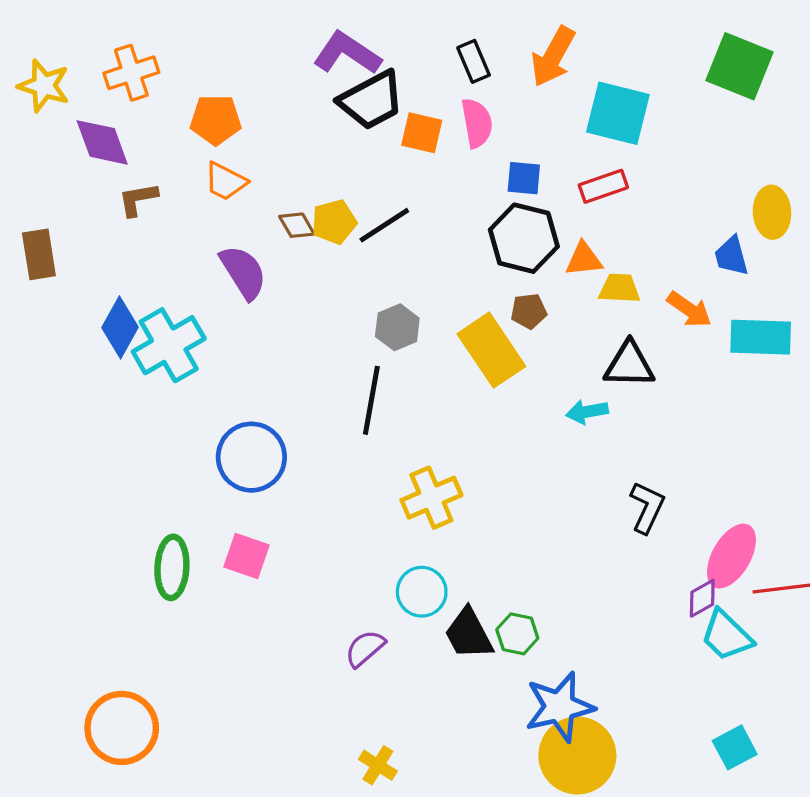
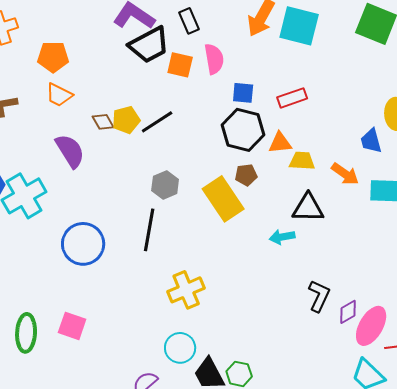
black rectangle: (474, 61) -> (189, 21), moved
cyan square: (618, 113) -> (299, 26), moved
blue circle: (251, 457) -> (83, 244), moved
purple diamond: (702, 598) -> (348, 312), moved

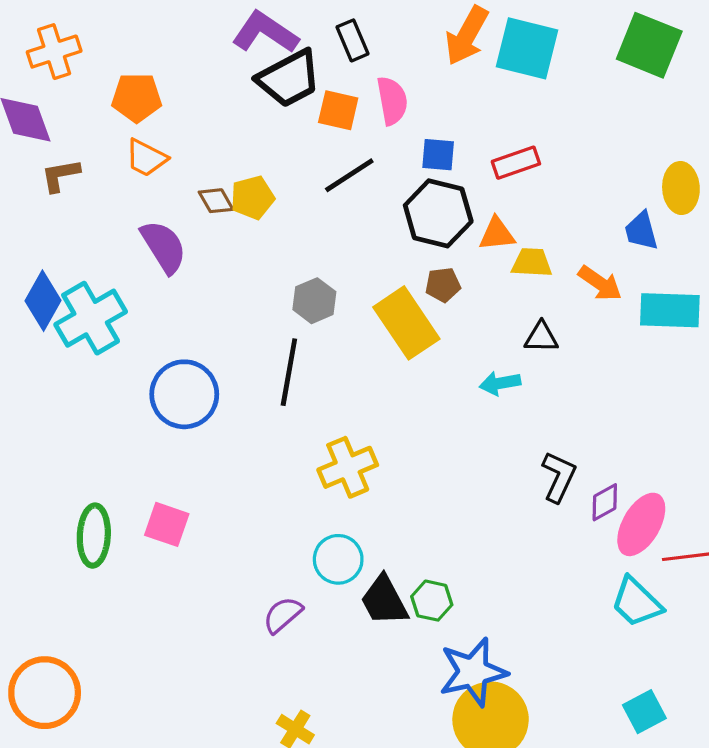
black line: (157, 122) -> (349, 175), moved
black triangle: (308, 208) -> (541, 337), size x0.7

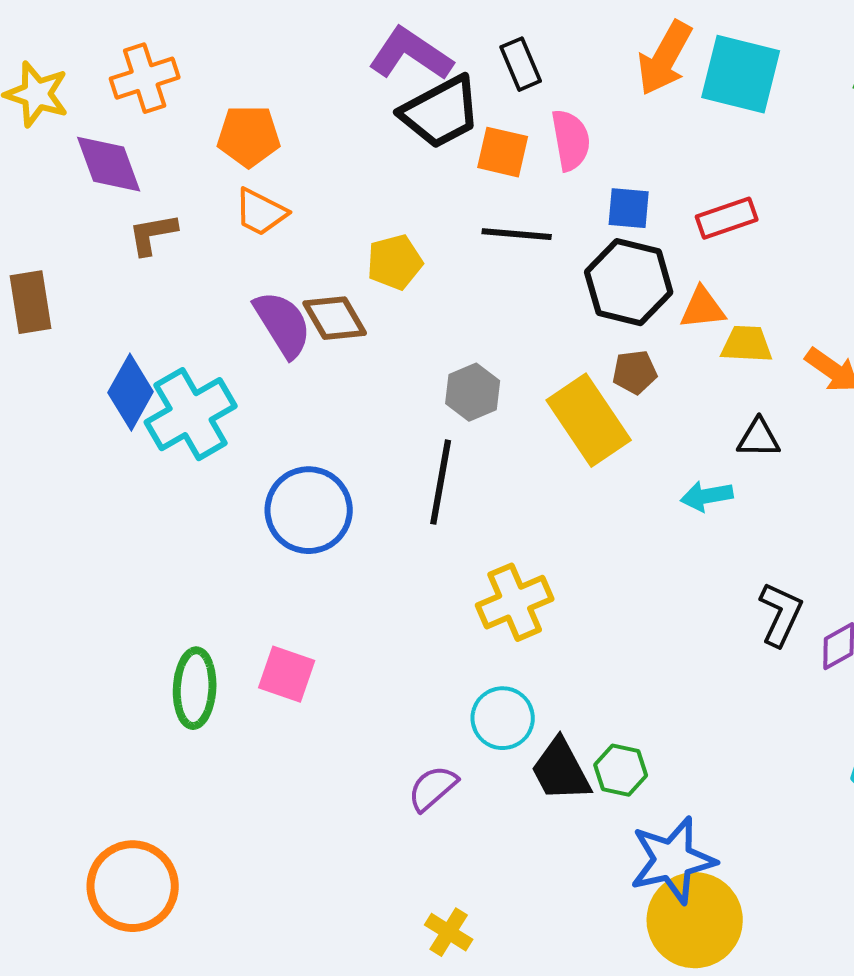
black line: (349, 175) -> (517, 234), turned 38
brown diamond: (216, 201) -> (335, 318), moved, size x1.4

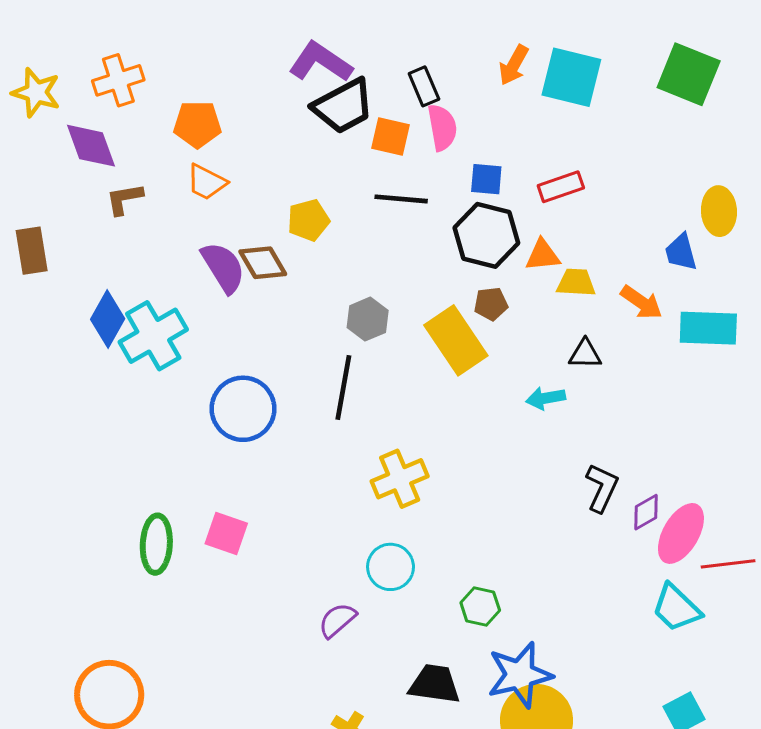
orange arrow: (665, 58) -> (514, 65), size x0.7
black rectangle: (521, 64) -> (424, 86), moved
black trapezoid: (561, 770) -> (435, 684), moved, turned 126

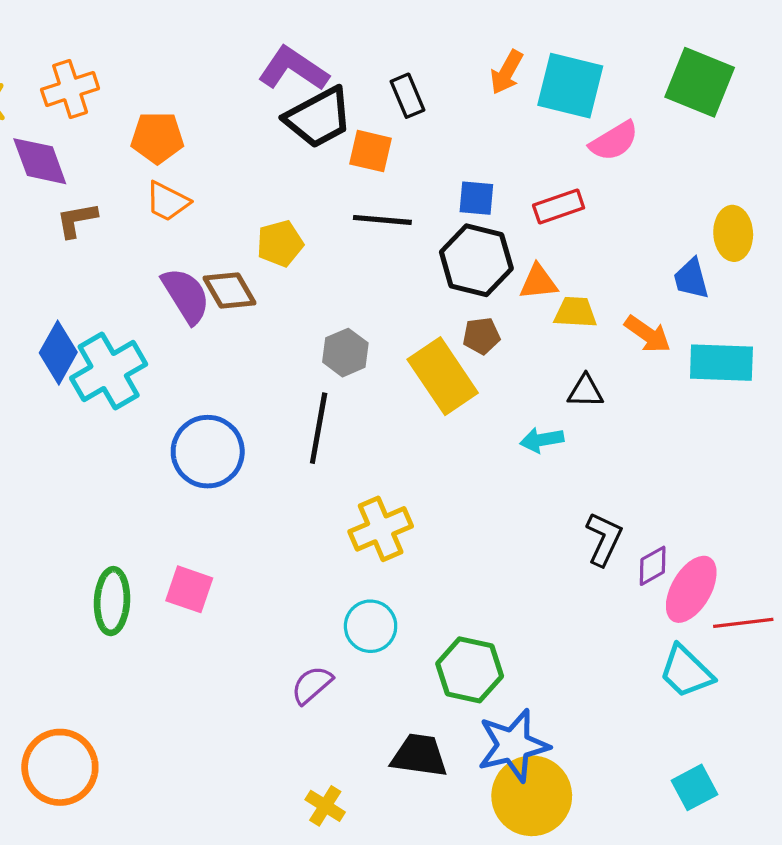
pink semicircle: (442, 127) -> (614, 141), moved, turned 69
green hexagon: (480, 606) -> (470, 670), size x1.5

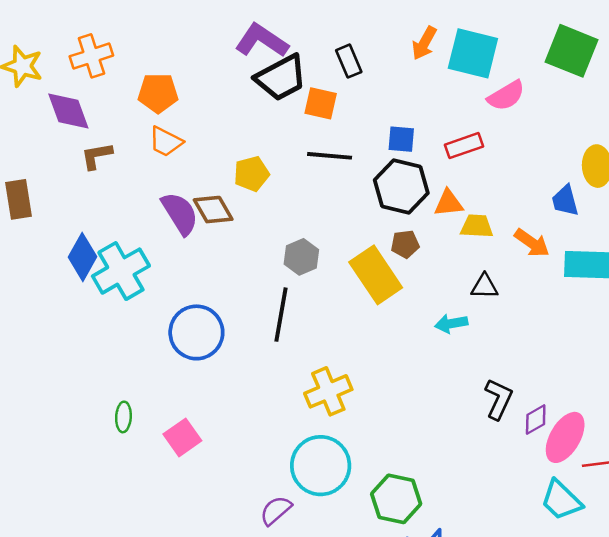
pink square: (189, 589) -> (182, 437), turned 36
green ellipse: (112, 601) -> (123, 417), moved, size x0.6
cyan circle: (371, 626) -> (321, 466), size x1.5

